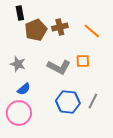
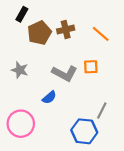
black rectangle: (20, 13) -> (22, 14), turned 40
blue semicircle: (24, 89) -> (49, 97), moved
blue hexagon: (68, 102) -> (84, 131), moved

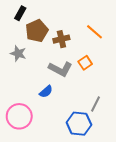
brown cross: (66, 30) -> (61, 39), moved
orange square: (91, 67) -> (85, 63), turned -32
gray star: (20, 70) -> (18, 53), moved

